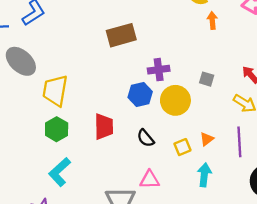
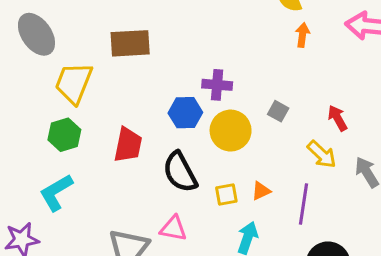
brown rectangle: (121, 35) -> (130, 43), moved
black semicircle: (146, 138) -> (180, 172), size x1.6

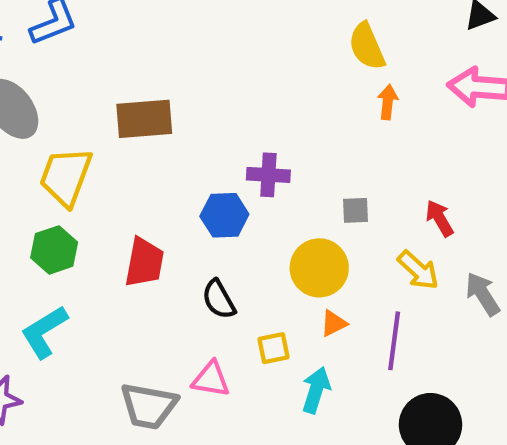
gray square: (278, 111) -> (355, 210), turned -30
yellow circle: (231, 131) -> (319, 268), moved
black semicircle: (180, 172) -> (219, 299), size x0.7
yellow square: (226, 195) -> (274, 348), moved

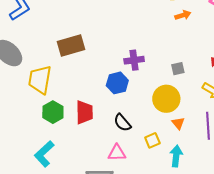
orange arrow: (388, 102) -> (183, 15), turned 77
green hexagon: (54, 250) -> (53, 112), moved
orange triangle: (334, 323) -> (178, 123), turned -32
pink triangle: (211, 379) -> (117, 153), moved

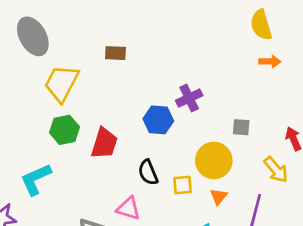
brown rectangle: (71, 45) -> (115, 53), size x0.6
purple cross: (134, 60) -> (189, 98), turned -36
yellow square: (152, 140) -> (183, 185), moved

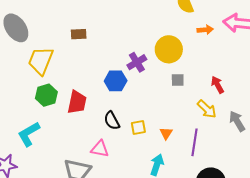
orange arrow: (270, 62) -> (205, 30), moved
yellow circle: (214, 160) -> (169, 49), moved

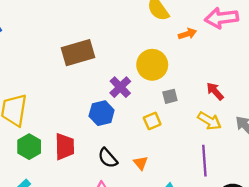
brown rectangle: (79, 34) -> (78, 53), moved, size x1.8
yellow square: (138, 127) -> (152, 121), moved
orange triangle: (166, 133) -> (141, 163), moved

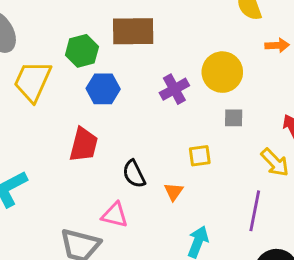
blue hexagon: (102, 113) -> (103, 89), moved
yellow square: (152, 121) -> (200, 156), moved
green hexagon: (29, 147) -> (82, 51), moved

